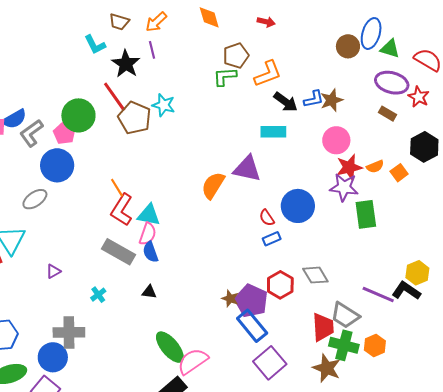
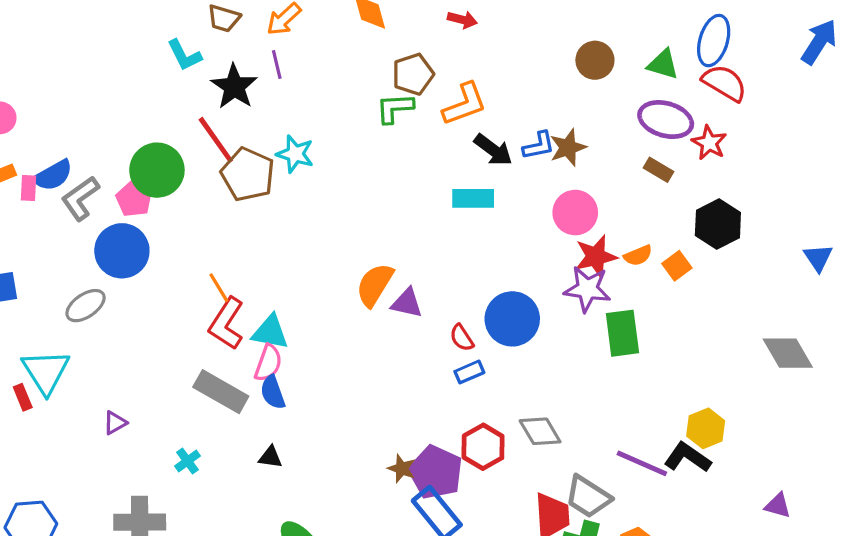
blue ellipse: (371, 34) -> (714, 41), moved
purple triangle: (247, 169) -> (407, 303), moved, size x0.7

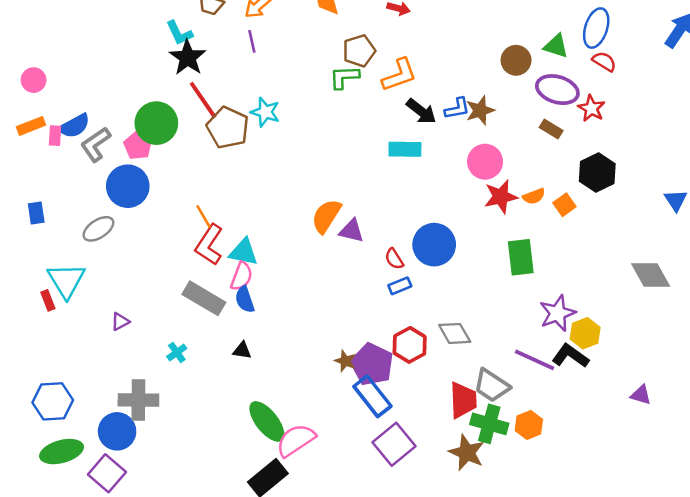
brown circle: (595, 60) -> (516, 60), moved
red semicircle: (725, 83) -> (604, 61), size x0.7
black star: (234, 87) -> (188, 57), moved
purple star: (587, 289) -> (558, 313), moved, turned -30

